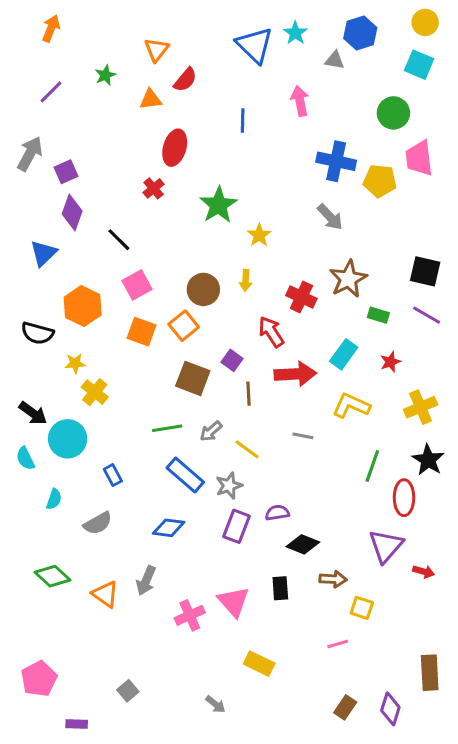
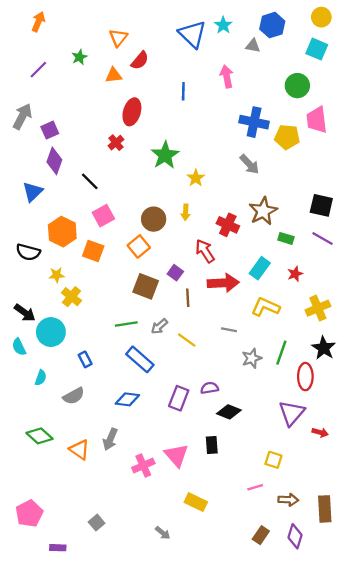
orange square: (142, 332) -> (93, 251), moved
gray star: (229, 486) -> (252, 358), moved
brown arrow: (333, 579) -> (288, 500), moved

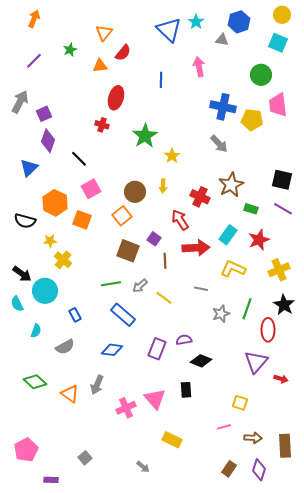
red cross: (116, 143) -> (102, 125), turned -32
red star: (295, 274) -> (259, 240), size x1.5

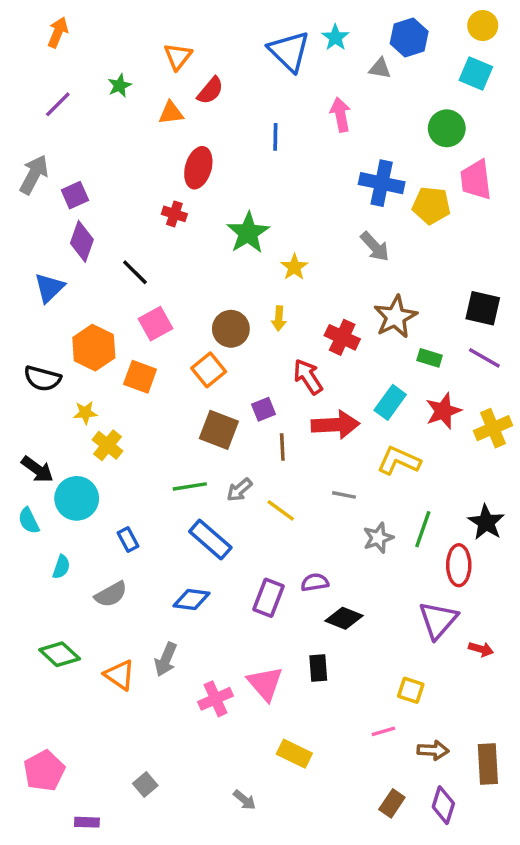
purple square: (154, 239) -> (263, 409), turned 32
yellow cross: (279, 270) -> (493, 428), moved

